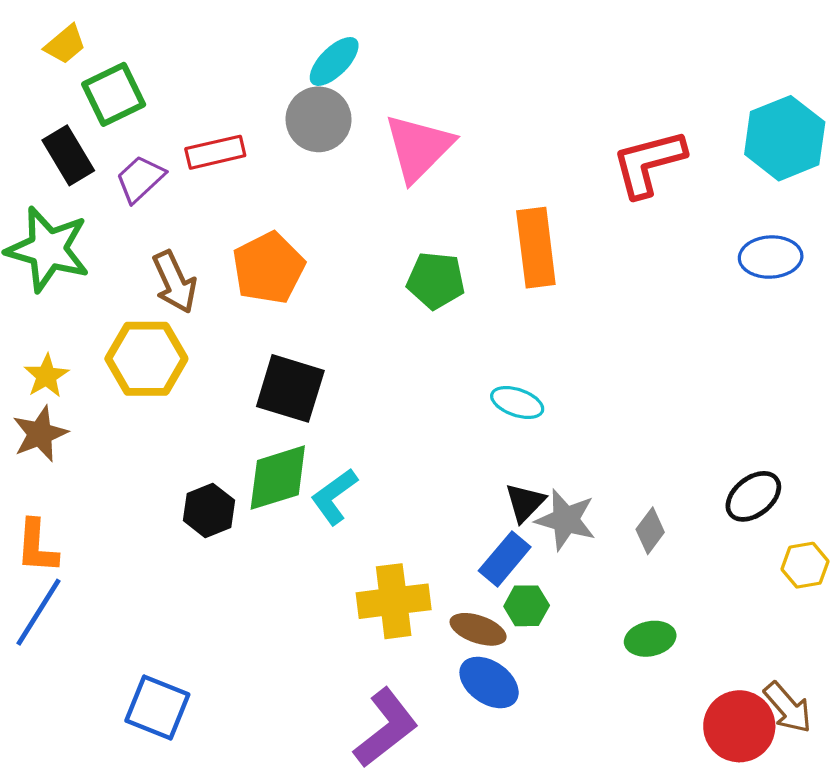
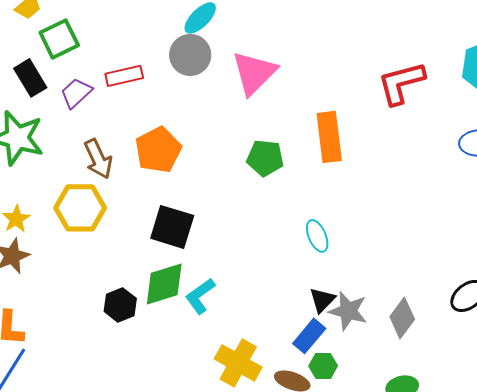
cyan ellipse: (517, 402) -> (317, 236), turned 48
gray diamond: (650, 531) -> (402, 318), size x1.4
yellow cross: (394, 601) -> (238, 363), turned 36

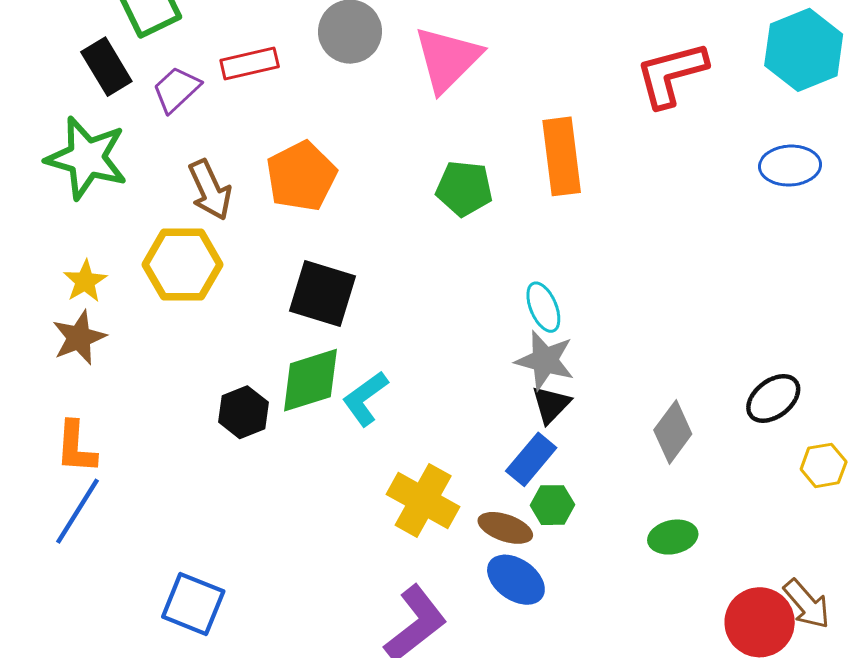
gray star: (348, 311) -> (545, 360), moved

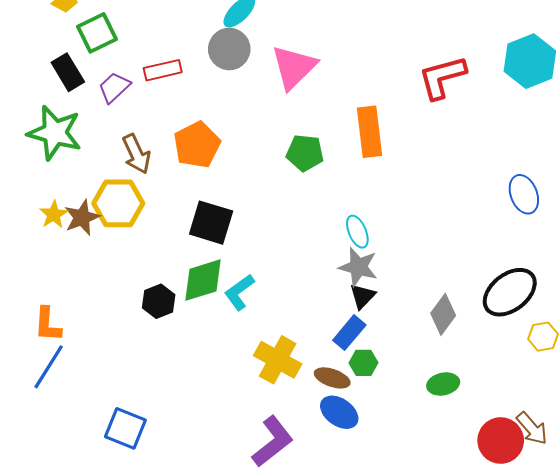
blue ellipse: (790, 166) -> (524, 194), moved, turned 72
brown star: (79, 338) -> (82, 218), moved
black ellipse: (773, 398) -> (510, 292), size x1.5

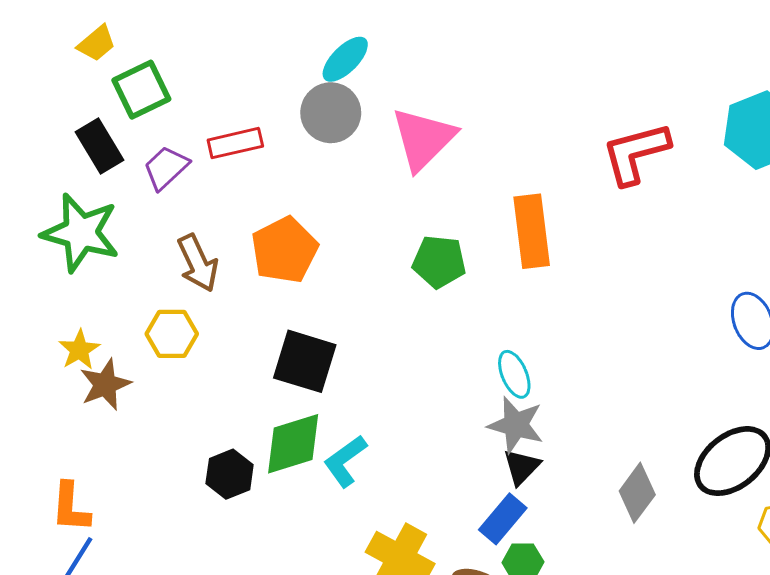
yellow hexagon: (118, 203) -> (172, 334), size x0.7
brown star: (82, 218) -> (105, 384), moved

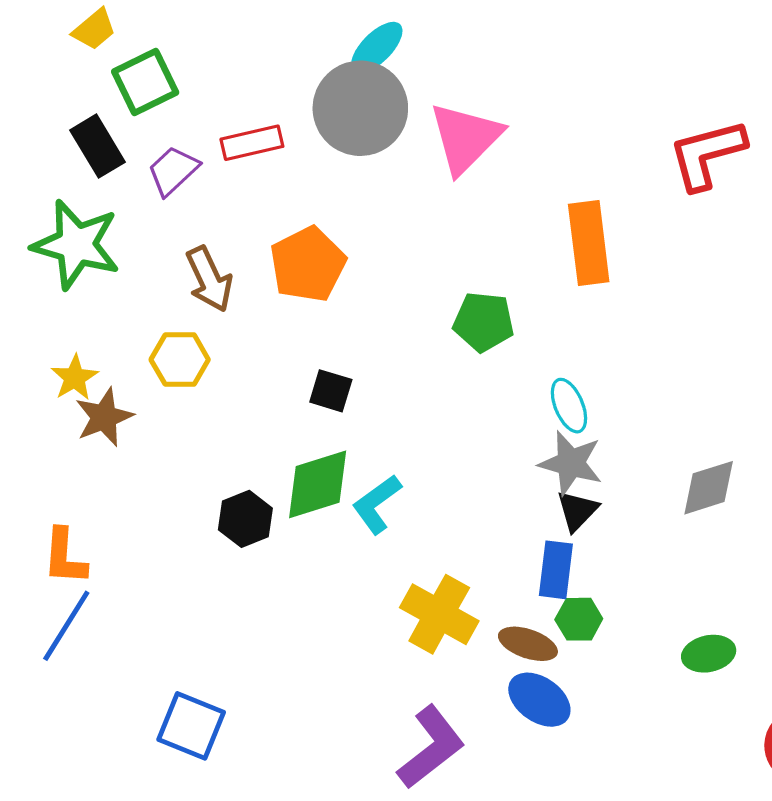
gray circle: (331, 113) -> (360, 108), size x1.4
green pentagon: (439, 262) -> (484, 322), moved
black square: (305, 361) -> (331, 391), size x0.6
gray diamond: (637, 493) -> (709, 488), moved, turned 36
blue rectangle: (503, 519) -> (556, 570), turned -33

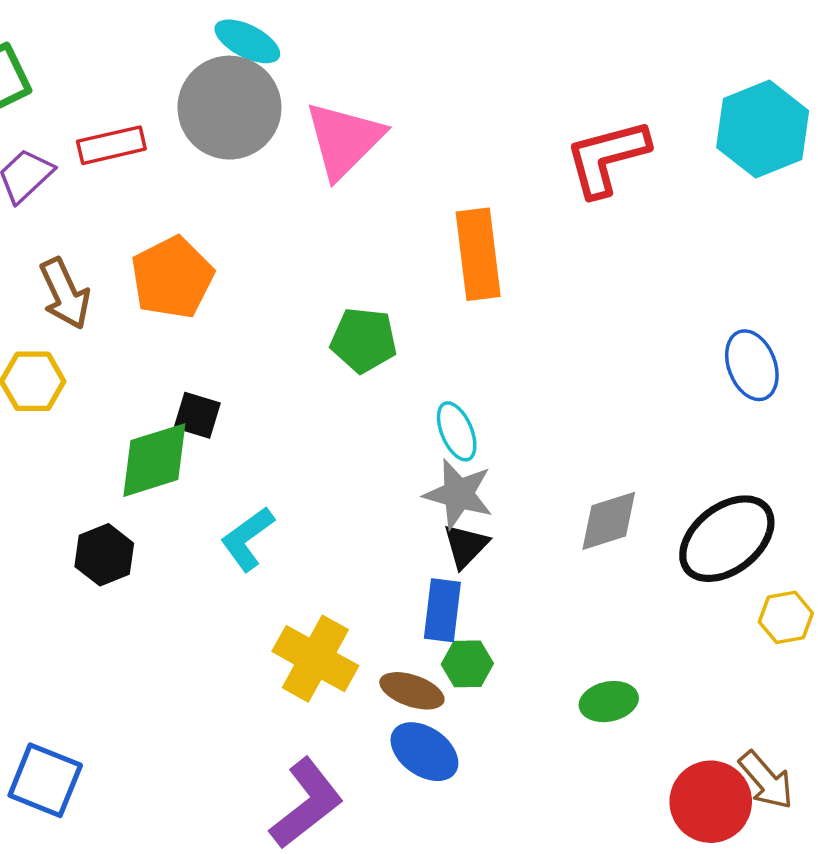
cyan ellipse: (377, 47) -> (247, 41), turned 72
green diamond: (318, 484) -> (154, 460), moved

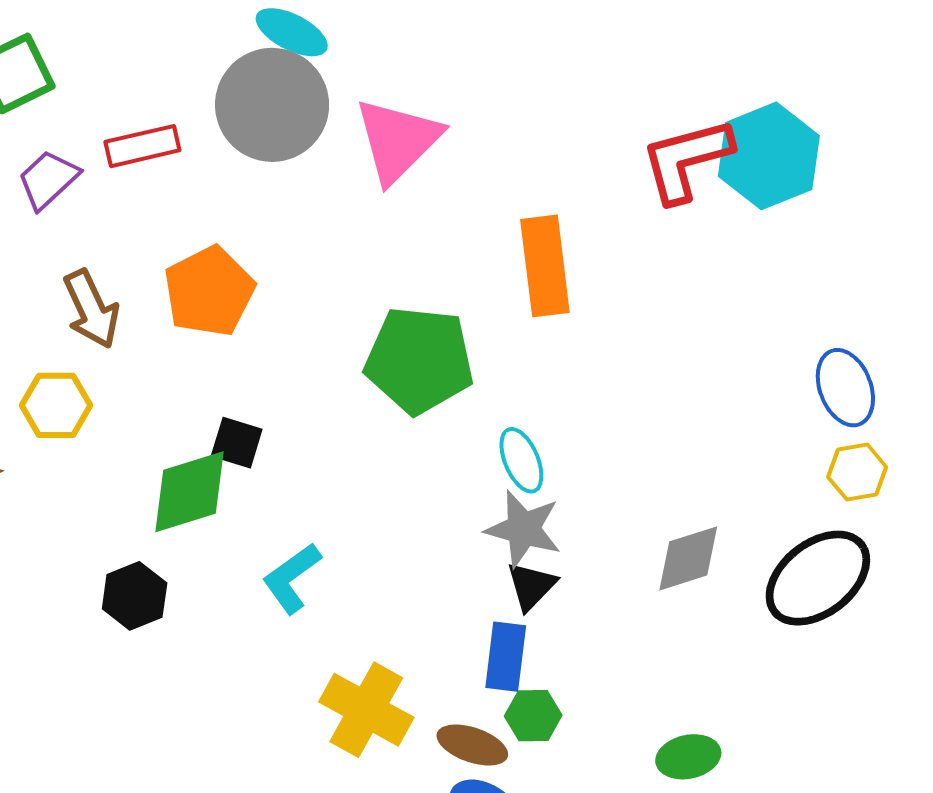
cyan hexagon: (763, 129) -> (769, 156), moved
green pentagon: (364, 340) -> (419, 360), size x1.5
yellow hexagon: (786, 617) -> (857, 472), moved

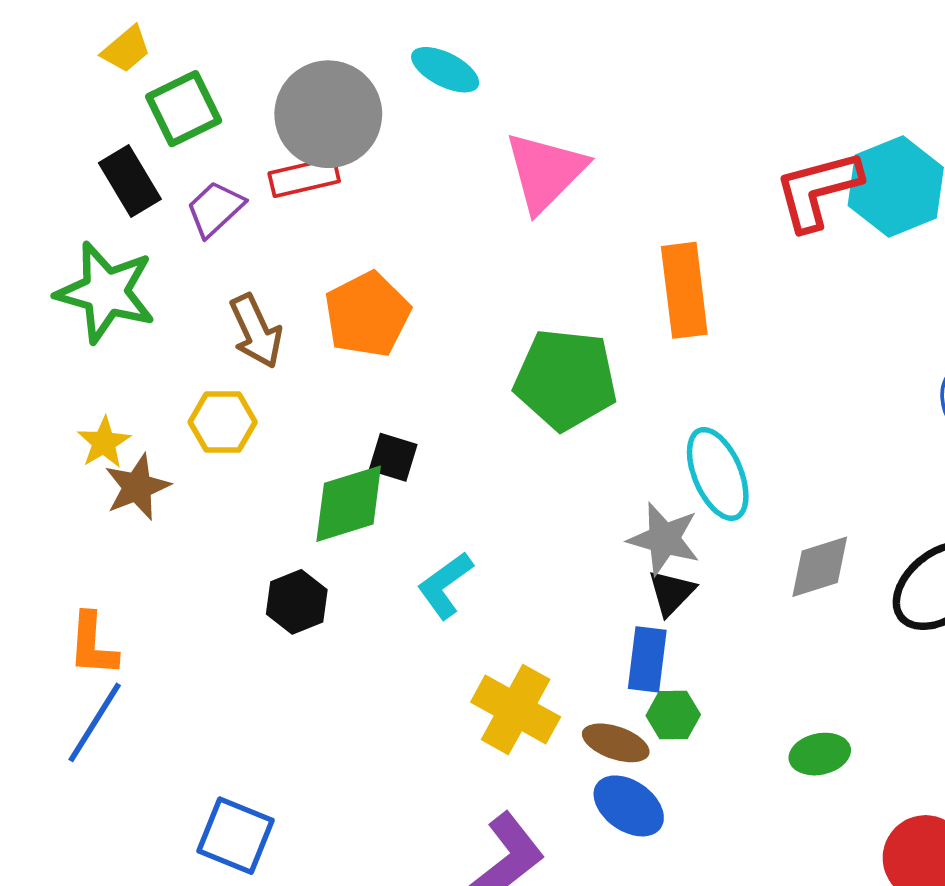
gray circle: (272, 105) -> (328, 114), moved
cyan ellipse: (521, 460) -> (718, 474), moved, size x1.5

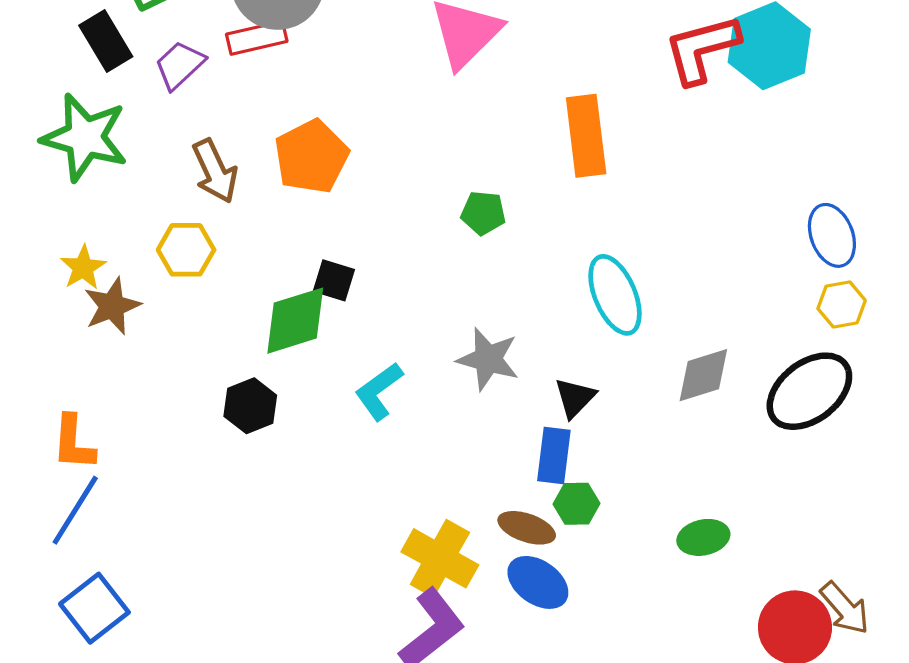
green pentagon: (566, 379) -> (483, 213), size x0.5
gray star: (664, 539) -> (488, 359), moved
yellow cross: (516, 710) -> (440, 558), moved
blue square: (236, 836) -> (94, 608), moved, turned 30

